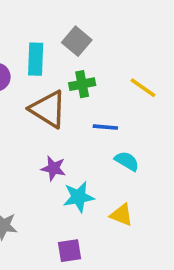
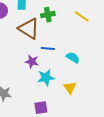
blue line: (105, 127) -> (48, 49), moved
yellow triangle: (121, 215) -> (70, 88), turned 32

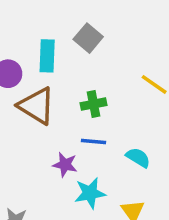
green cross: (48, 15) -> (94, 104), moved
brown triangle: (29, 29) -> (36, 106), moved

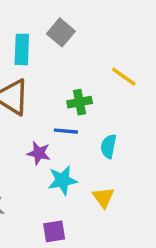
green cross: (94, 104) -> (80, 102), moved
cyan semicircle: (138, 157) -> (108, 146), turned -110

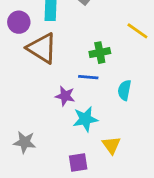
yellow triangle: (103, 197) -> (111, 145), moved

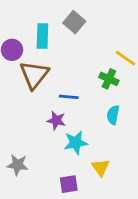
brown triangle: (42, 48) -> (34, 75), turned 36
green cross: (100, 53) -> (109, 79), moved, turned 36
blue line: (88, 77) -> (69, 97), moved

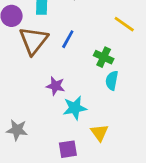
green cross: (109, 79) -> (104, 57), moved
blue line: (69, 97) -> (68, 39), moved, turned -66

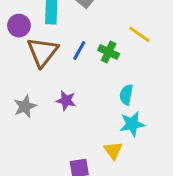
green cross: (104, 57) -> (109, 52), moved
cyan star: (75, 108) -> (132, 124), moved
gray star: (17, 130) -> (25, 106), moved, turned -30

